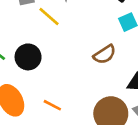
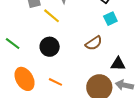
black circle: (28, 57) -> (50, 47), moved

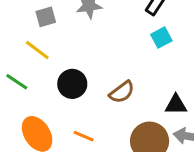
yellow line: (52, 16) -> (37, 50), moved
brown semicircle: (94, 43) -> (122, 92), moved

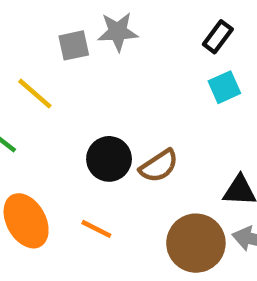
gray square: (46, 17) -> (74, 45), moved
black circle: (72, 84) -> (109, 159), moved

